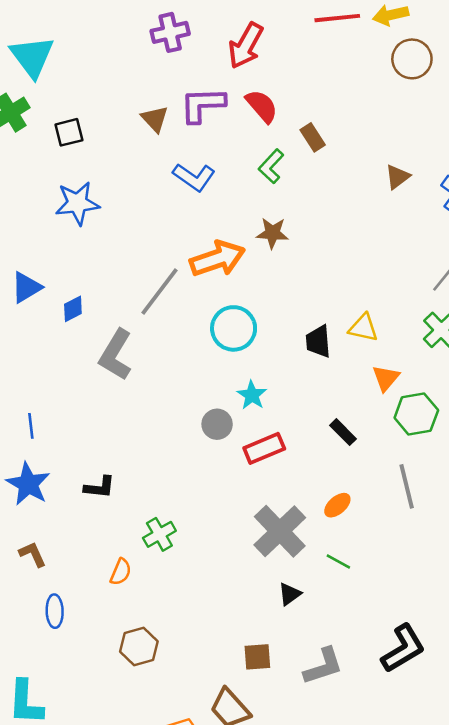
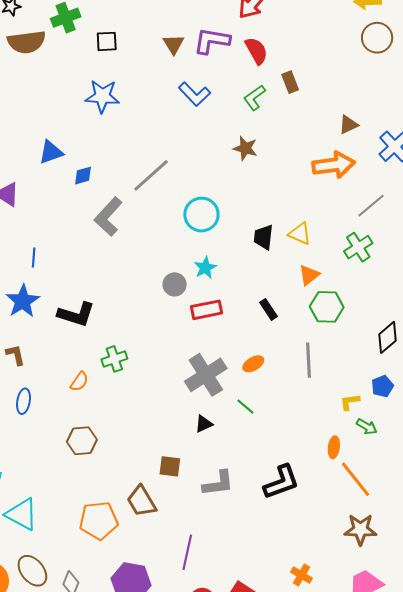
orange arrow: (217, 259) -> (334, 165), moved
black L-shape: (100, 487) -> (76, 314), size x1.5

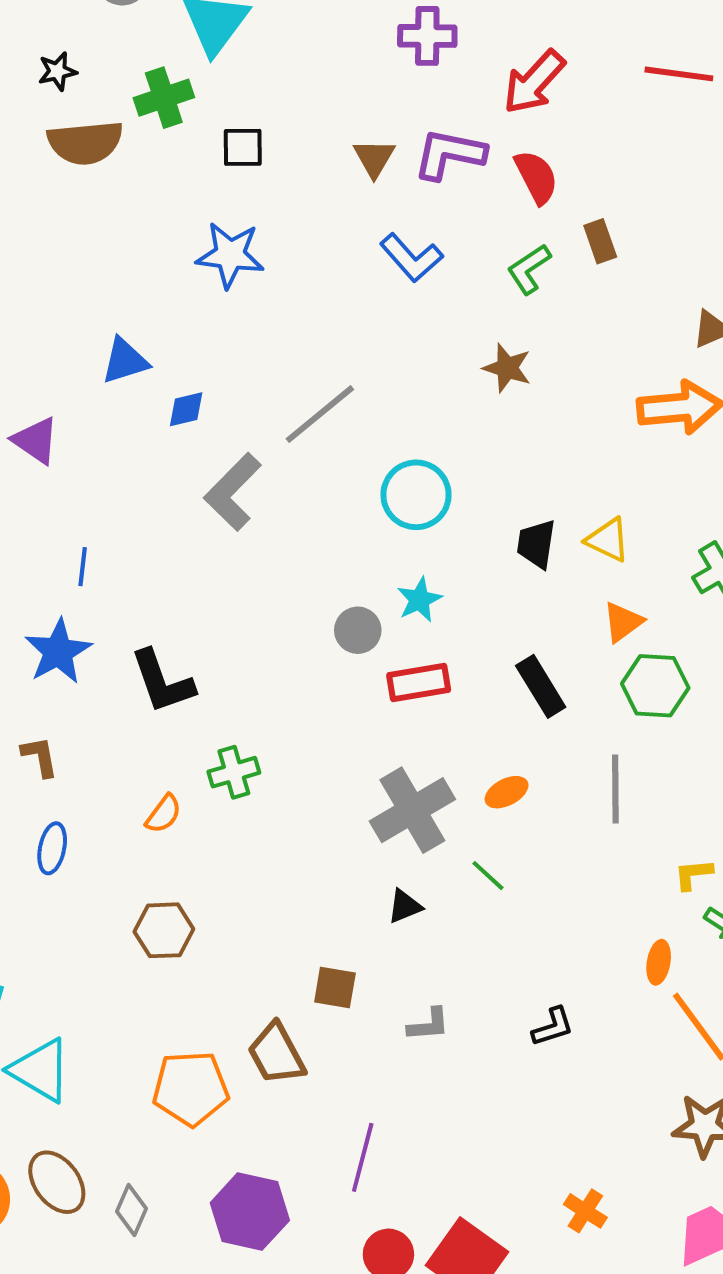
black rectangle: (269, 309) -> (541, 686), size x1.4
black L-shape: (76, 314) -> (162, 682), turned 51
black L-shape: (281, 482) -> (553, 1027), size x0.6
gray L-shape: (218, 483) -> (429, 1025), size x0.7

